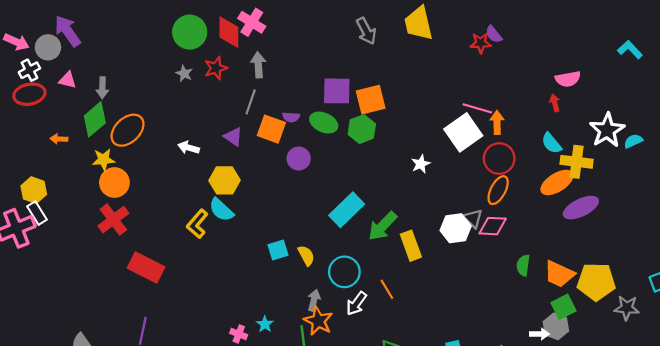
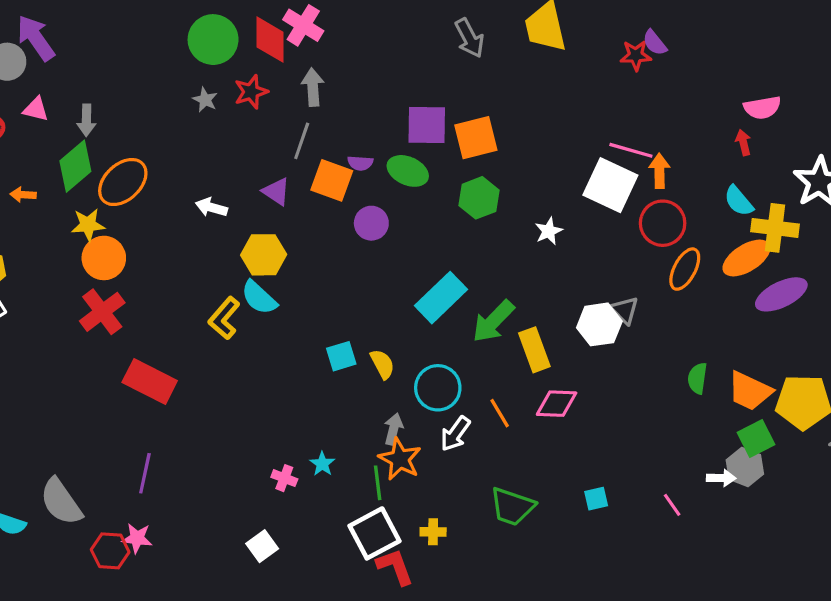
green hexagon: (362, 129) -> (479, 198), moved
white square: (463, 132) -> (610, 185), turned -30
orange ellipse: (498, 190) -> (685, 269), moved
pink diamond: (493, 226) -> (557, 404), moved

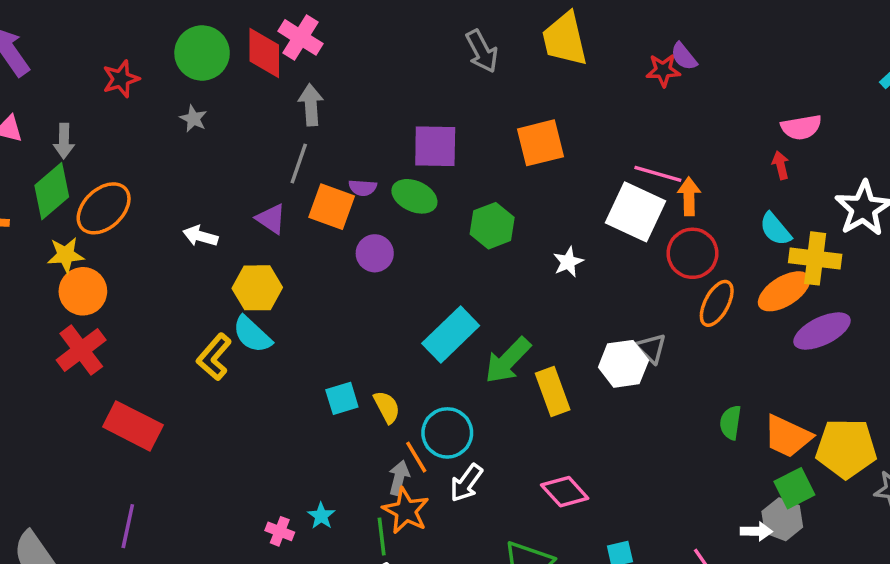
red star: (251, 92) -> (121, 79), moved
orange square: (476, 138) -> (541, 143), moved
pink diamond: (557, 404) -> (565, 492), moved, turned 45
orange line: (500, 413) -> (416, 457), moved

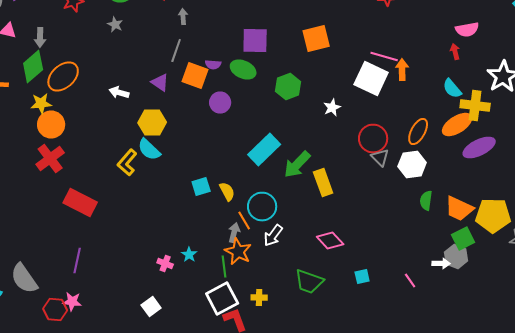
gray arrow: (311, 105) -> (183, 16), size x0.7
red circle: (692, 253) -> (373, 138), moved
white hexagon: (623, 364) -> (412, 164), moved

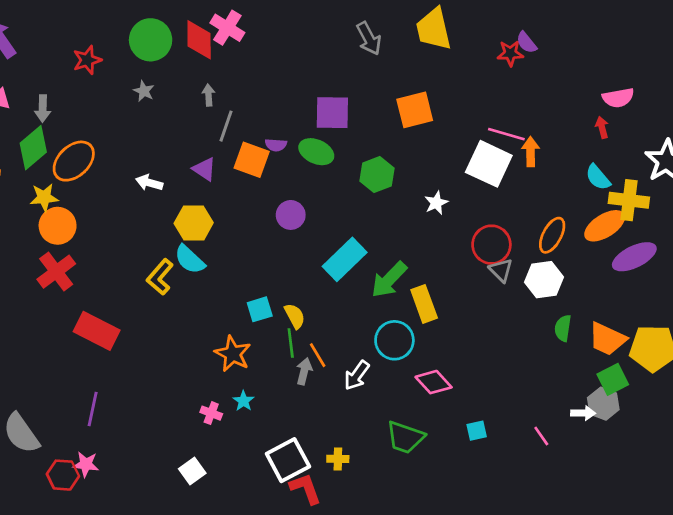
gray arrow: (183, 16) -> (208, 95), moved
purple circle: (220, 102) -> (291, 215), moved
cyan circle: (262, 206) -> (394, 340), moved
orange star: (238, 252) -> (233, 354), moved
green line: (224, 266) -> (291, 343), moved

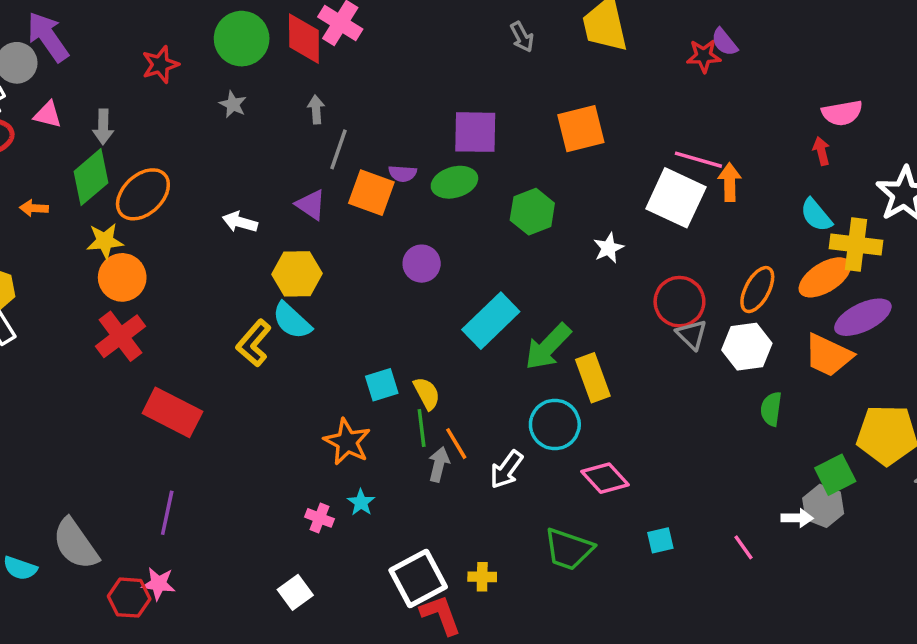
gray arrow: (369, 38) -> (522, 37), size x0.7
green ellipse: (316, 152) -> (454, 182), turned -40
orange trapezoid: (607, 339) -> (828, 355), moved

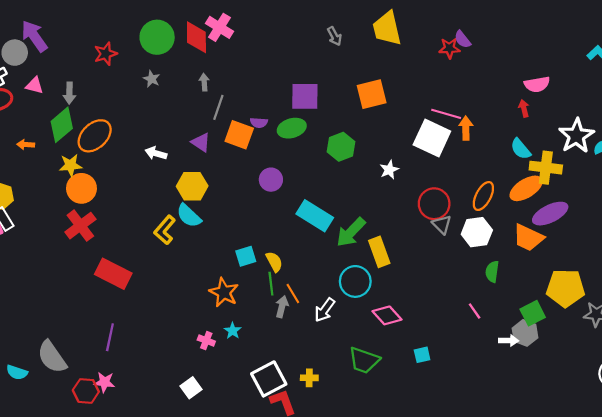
cyan rectangle: (491, 321) -> (315, 216), turned 76
pink line: (743, 547) -> (475, 311), moved

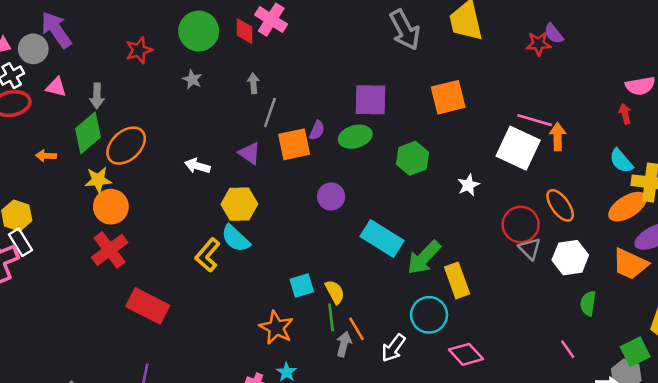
gray arrow: (334, 36) -> (405, 30), size x1.8
red diamond: (196, 37) -> (244, 31), size x0.7
purple semicircle: (259, 123) -> (317, 130), turned -70
orange square: (239, 135) -> (294, 144), turned -32
orange ellipse: (483, 196) -> (560, 205), moved, turned -64

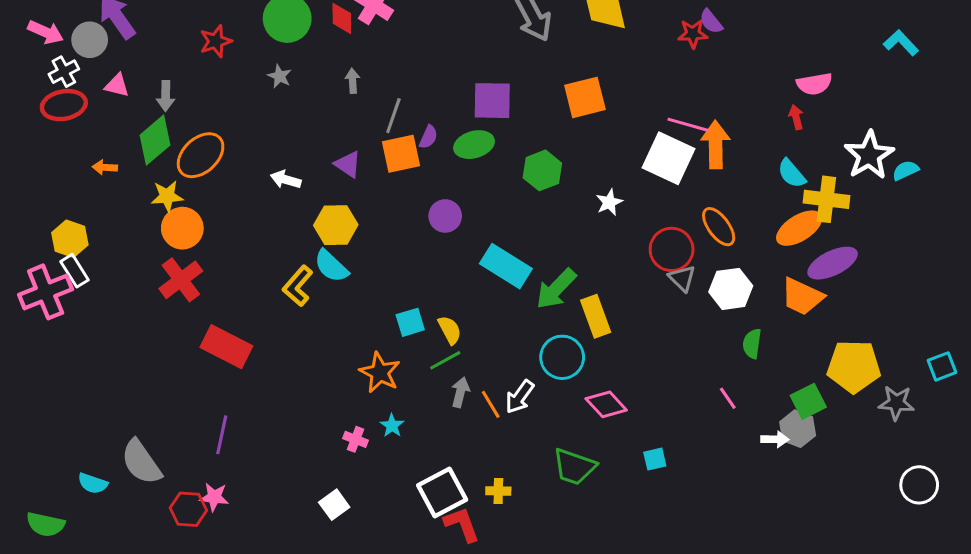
gray line: (270, 112) -> (393, 116), moved
orange arrow: (558, 137) -> (716, 145), size x1.4
green line: (331, 317) -> (445, 360), turned 68
orange line: (356, 329) -> (491, 404), moved

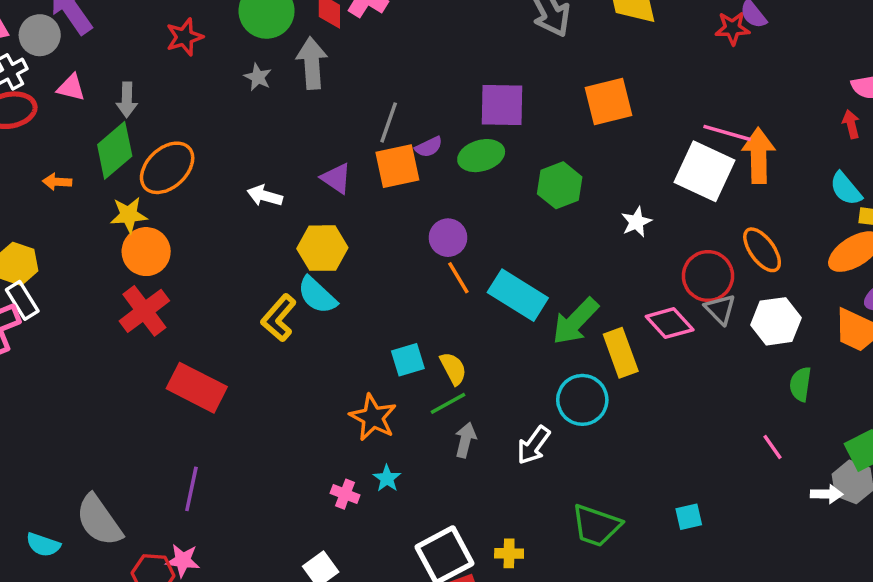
gray arrow: (352, 81) -> (312, 63), moved, size x1.8
purple semicircle: (428, 137) -> (429, 147), turned 40
orange line: (491, 404) -> (458, 278), moved
pink diamond: (606, 404) -> (670, 323), moved

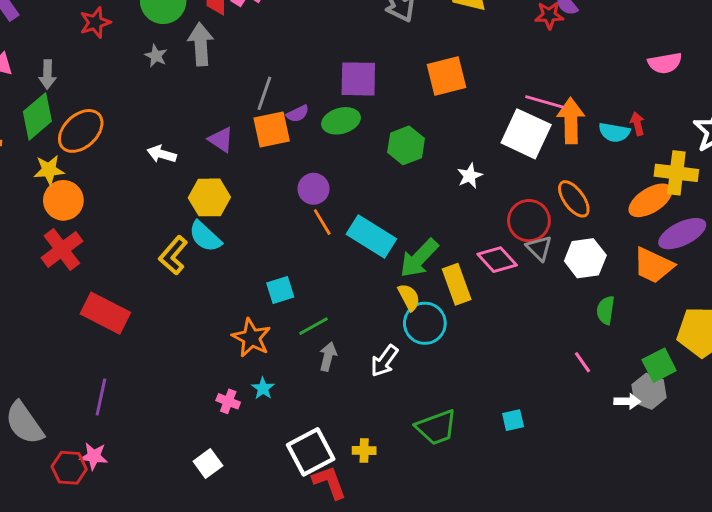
red arrow: (851, 124) -> (637, 124), moved
cyan semicircle: (846, 189) -> (614, 132), moved, turned -40
yellow semicircle: (453, 368) -> (409, 297), moved
green trapezoid: (596, 526) -> (436, 427), turned -39

